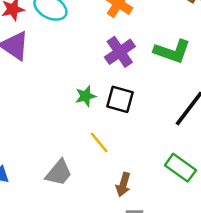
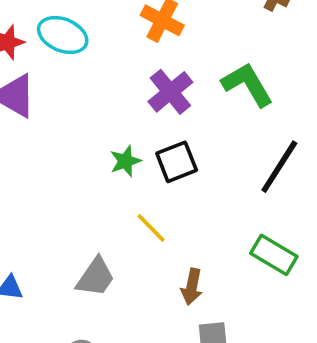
green L-shape: (172, 51) -> (247, 85), turned -135
black square: (120, 99) -> (177, 162), turned -32

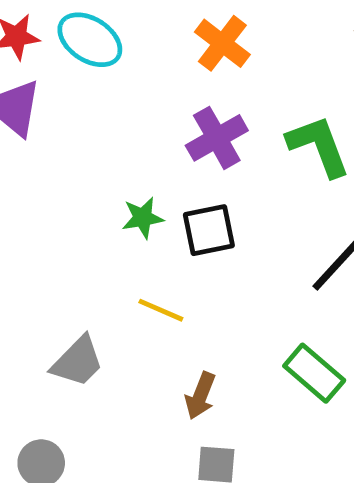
yellow line: (151, 228) -> (161, 310), turned -32

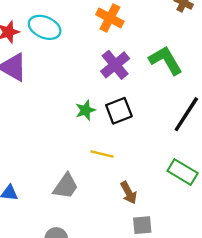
brown arrow: (200, 396) -> (129, 193), turned -40

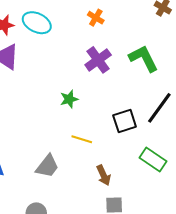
orange cross: (110, 18) -> (96, 18), size x0.7
black square: (119, 111) -> (125, 121), moved

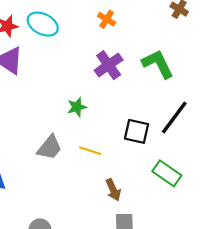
black square: (125, 121) -> (137, 131), turned 30
gray trapezoid: (47, 166) -> (50, 147), moved

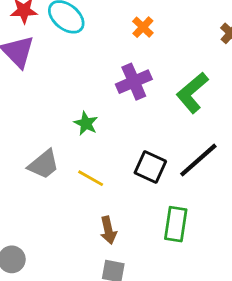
green L-shape: (158, 64) -> (192, 93), turned -116
green star: (77, 107) -> (86, 123), turned 30
green rectangle: (167, 173) -> (176, 224), turned 52

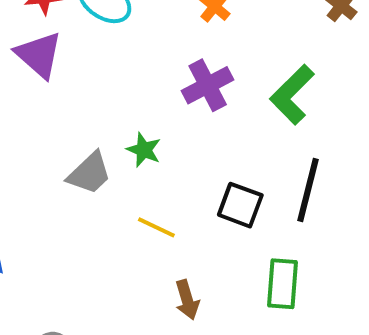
black line: (198, 160) -> (308, 190), turned -30
gray trapezoid: (44, 164) -> (89, 173), moved

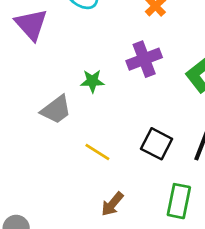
green star: (144, 150) -> (92, 81), moved, turned -30
brown arrow: (187, 300) -> (112, 204), turned 50

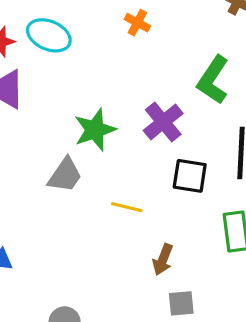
purple cross: (144, 59) -> (163, 122), moved
green star: (92, 81) -> (95, 130), size x1.5

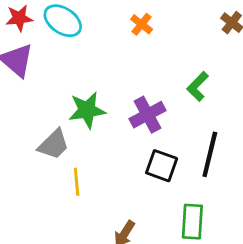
green L-shape: (213, 80) -> (198, 86), size x0.7
yellow line: (127, 207) -> (77, 182), moved, turned 60

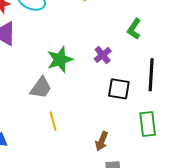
purple cross: (147, 115) -> (103, 55), size x0.7
yellow line: (77, 182) -> (53, 121), moved

